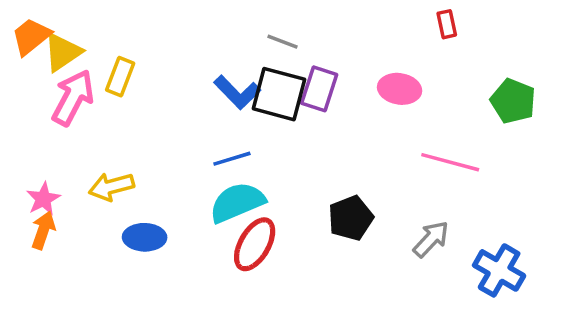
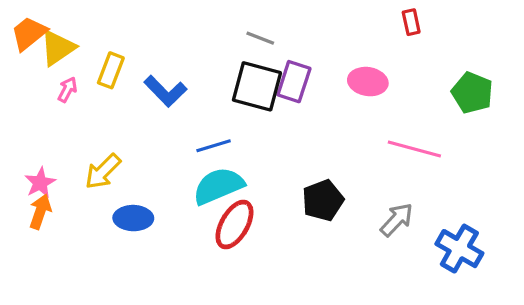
blue L-shape: (237, 92) -> (165, 91), moved
pink arrow: (73, 98) -> (67, 90), size x0.5
yellow arrow: (111, 187) -> (103, 171), turned -30

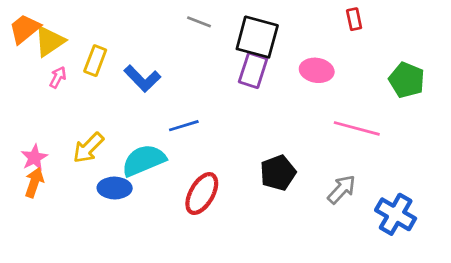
gray line: (260, 38) -> (199, 22), moved
black square: (257, 86) -> (257, 37), moved
cyan semicircle: (218, 186) -> (144, 160), moved

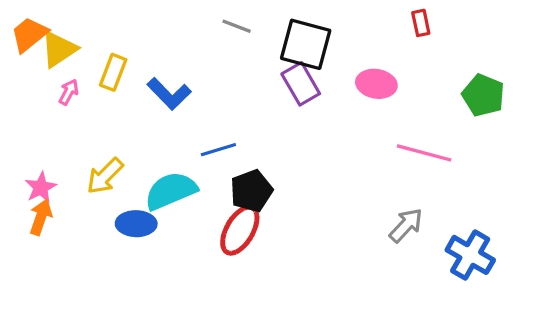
purple rectangle: (253, 70) -> (301, 84), turned -48
black pentagon: (278, 173) -> (251, 191), moved

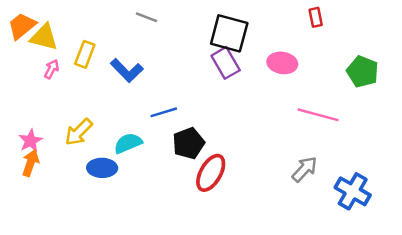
gray line: (237, 26) -> (147, 17), moved
yellow triangle: (59, 49) -> (44, 37), turned 48
cyan semicircle: (171, 191) -> (128, 143), size x0.7
red ellipse: (240, 230) -> (211, 173), moved

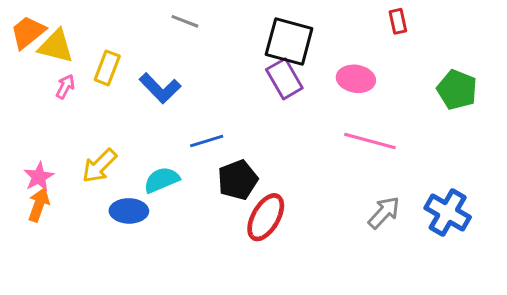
pink line: (318, 115) -> (370, 141), moved
blue cross: (353, 191) -> (448, 213), moved

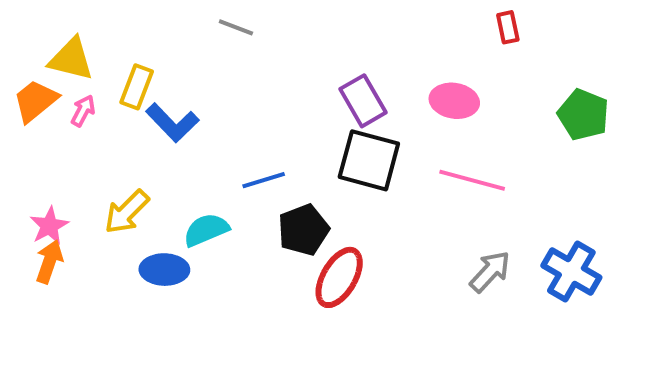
orange trapezoid: (28, 32) -> (35, 101), moved
black square: (289, 42) -> (369, 160), moved
blue L-shape: (160, 88) -> (172, 123), moved

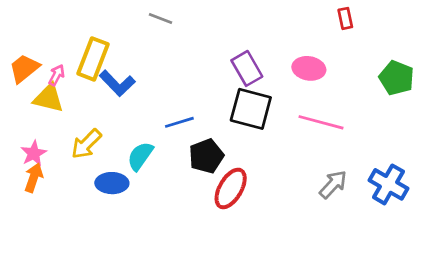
yellow triangle: (71, 59) -> (49, 98), moved
yellow rectangle: (137, 87) -> (93, 59), size x1.4
cyan semicircle: (206, 230) -> (140, 156), turned -32

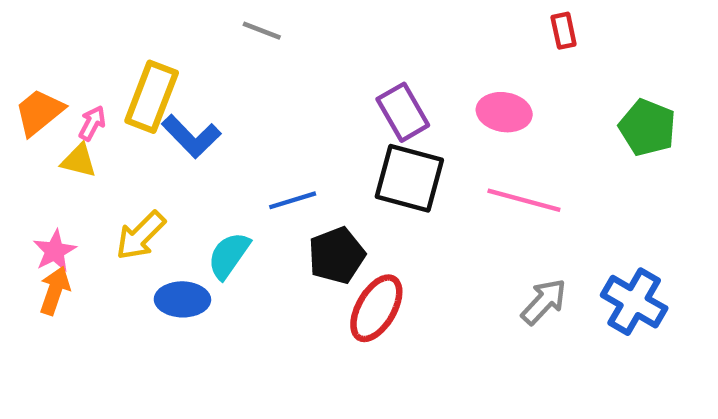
yellow triangle: (49, 98) -> (79, 161), size x0.7

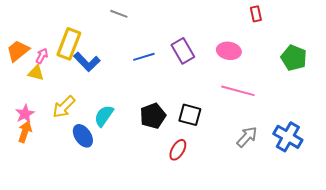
black square: (409, 178) -> (190, 115), moved, size x0.7
blue line: (293, 200) -> (144, 57), moved
blue ellipse: (182, 299) -> (83, 136), turned 55
red ellipse: (376, 308) -> (178, 150), moved, size x0.7

